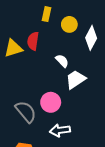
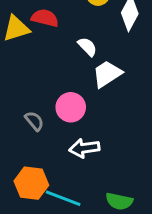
red semicircle: (33, 41) -> (45, 18), turned 96
gray semicircle: (26, 112) -> (34, 121), size x0.6

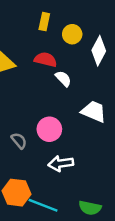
red semicircle: (45, 18) -> (46, 60), moved
white trapezoid: (107, 74) -> (94, 112), moved, turned 56

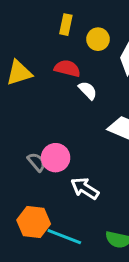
pink circle: (49, 129) -> (56, 158), moved
white arrow: (61, 163) -> (85, 188), turned 40

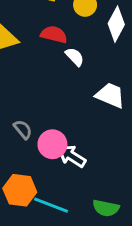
pink circle: (56, 158) -> (52, 144), moved

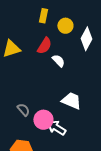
red semicircle: (54, 34) -> (44, 46), turned 108
white trapezoid: (110, 95) -> (71, 101), moved

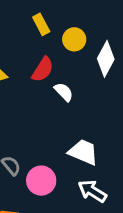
yellow rectangle: (43, 16) -> (41, 24), turned -40
white arrow: (56, 128) -> (92, 191), moved

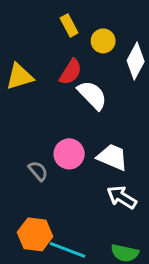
white semicircle: (64, 92) -> (92, 95), size x1.5
pink circle: (41, 181) -> (69, 154), moved

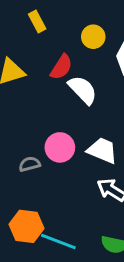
yellow rectangle: (69, 25) -> (37, 22), moved
gray semicircle: (38, 171) -> (30, 164), turned -65

